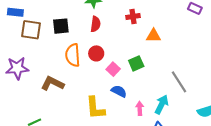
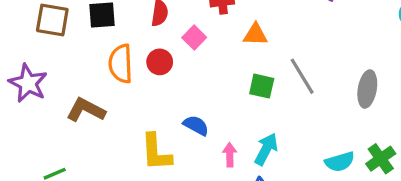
green square: (136, 63) -> (262, 86), moved, turned 35
purple star: (17, 68) -> (28, 83), turned 30
pink square: (113, 69) -> (194, 37), moved
gray line: (179, 82) -> (302, 76), moved

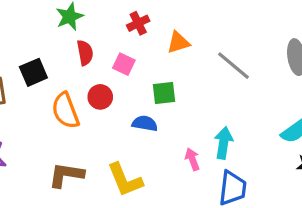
green square: (262, 86) -> (164, 93), moved
brown L-shape: (86, 110) -> (66, 175), moved
blue semicircle: (196, 125) -> (145, 123), moved

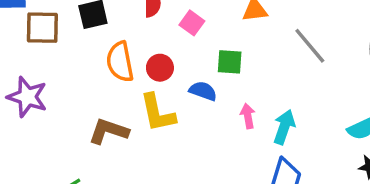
red circle: (100, 97) -> (160, 68), moved
pink arrow: (192, 159) -> (248, 116), moved
yellow L-shape: (125, 180) -> (157, 113), moved

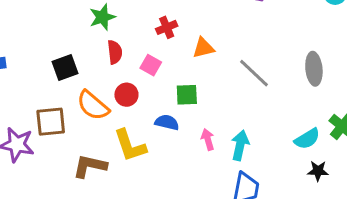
brown square: (42, 28) -> (51, 122), moved
orange semicircle: (120, 62) -> (93, 105), turned -32
red circle: (160, 68) -> (126, 95), moved

